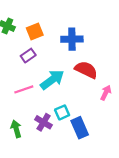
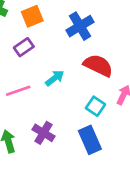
blue cross: (72, 39) -> (80, 26), turned -30
cyan arrow: (52, 80) -> (55, 78), size x0.6
cyan square: (62, 112) -> (95, 106), moved, turned -32

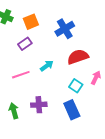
red semicircle: (98, 65) -> (78, 57), turned -45
purple cross: (43, 133) -> (39, 105), turned -35

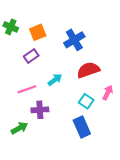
purple cross: (39, 105) -> (40, 110), moved
green arrow: (14, 111) -> (19, 128), turned 77

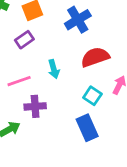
cyan arrow: (55, 80) -> (54, 69), turned 112

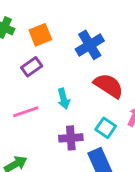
red semicircle: (95, 57) -> (109, 86), turned 52
purple cross: (35, 106) -> (71, 138), moved

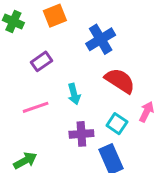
orange square: (40, 35) -> (55, 16), moved

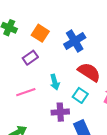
orange square: (55, 16) -> (40, 33), moved, turned -35
cyan square: (117, 124) -> (80, 95), moved

